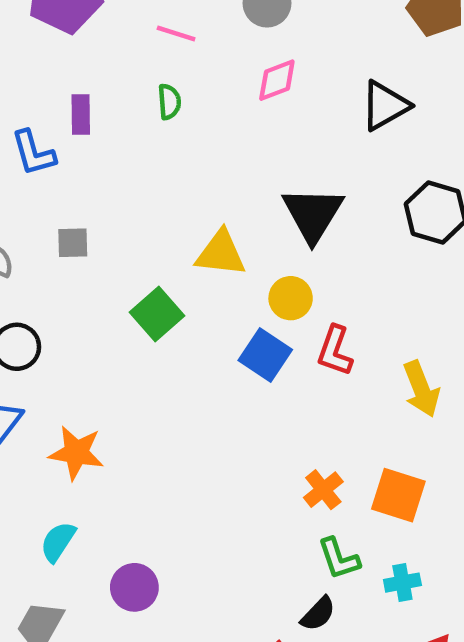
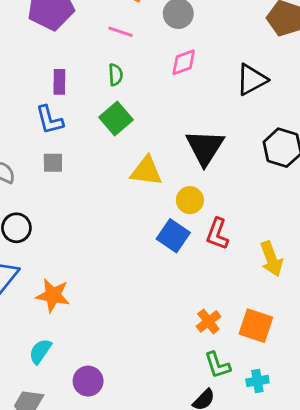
blue L-shape: (33, 153) -> (49, 120), moved
green square: (157, 314) -> (116, 119), moved

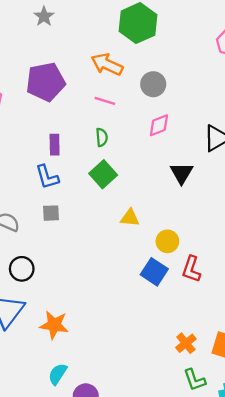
black triangle: (205, 147) -> (182, 173), moved, size x0.7
yellow triangle: (146, 171) -> (130, 218), size x0.7
cyan semicircle: (40, 351) -> (58, 374), moved

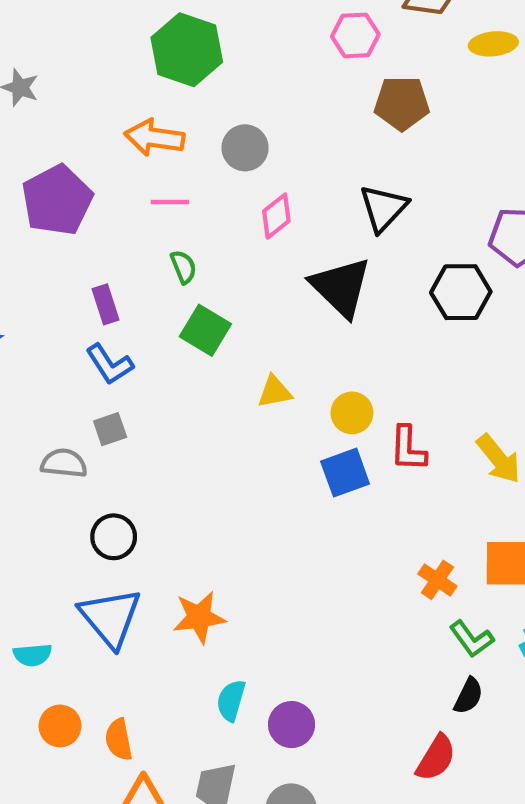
black triangle: (182, 173) -> (341, 287), size x1.5
gray square: (51, 213) -> (110, 429), moved
blue square: (154, 272) -> (345, 473), turned -36

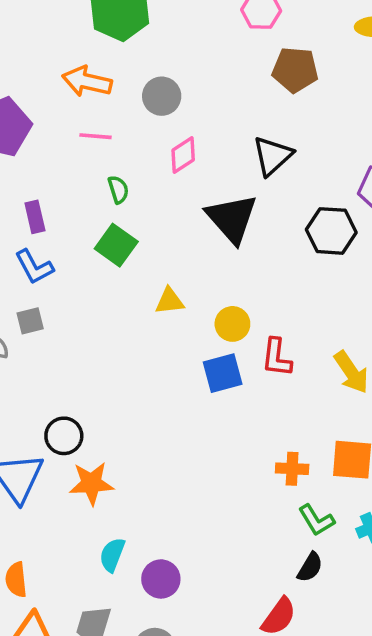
green semicircle: (183, 267) -> (118, 190), moved
black circle: (114, 537) -> (64, 436), moved
orange cross: (437, 580) -> (292, 469), turned -36

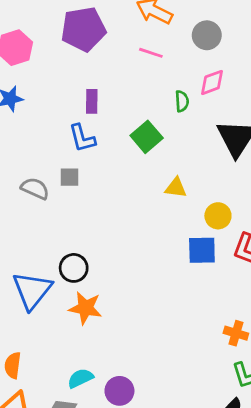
green semicircle: (118, 190) -> (182, 101), moved
cyan semicircle: (112, 555) -> (80, 378), moved, turned 30

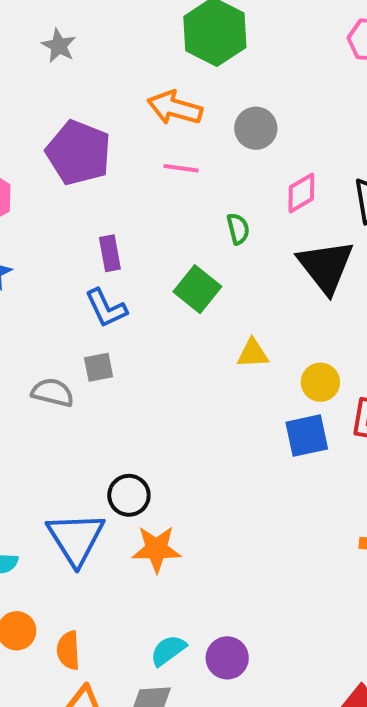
purple pentagon: (83, 29) -> (79, 153), turned -30
pink diamond: (212, 82) -> (301, 193), moved

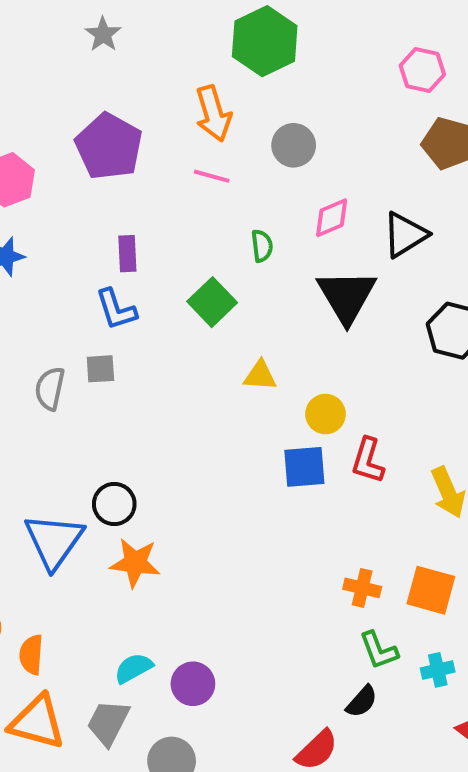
orange arrow: (175, 108) -> (213, 114), turned -130
gray semicircle: (53, 392) -> (50, 388), turned -99

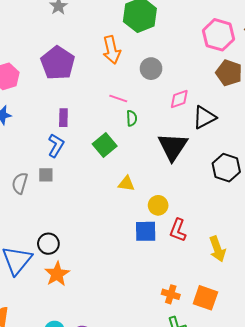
pink hexagon: (422, 70) -> (219, 35), size x1.4
pink line: (212, 176) -> (118, 99), moved
pink diamond: (332, 218) -> (179, 99), moved
blue L-shape: (116, 309) -> (56, 145), turned -135
orange star: (135, 563) -> (57, 274), turned 30

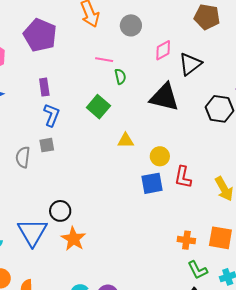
purple rectangle: (63, 118) -> (44, 87), moved
black triangle: (173, 147) -> (164, 97), turned -40

